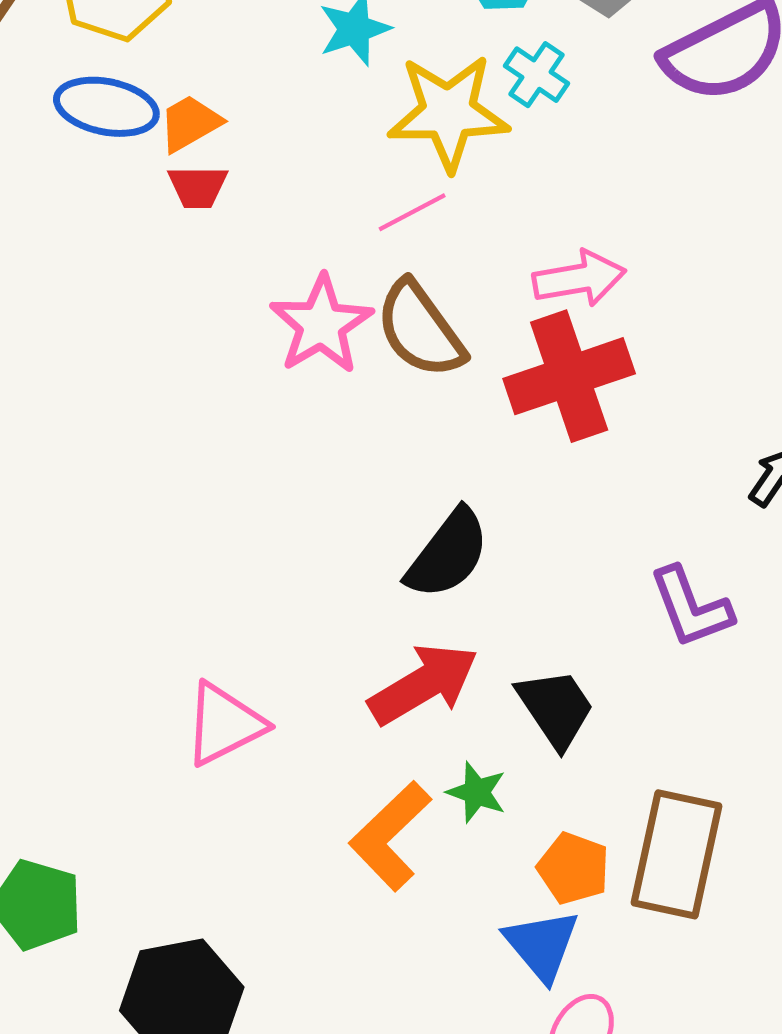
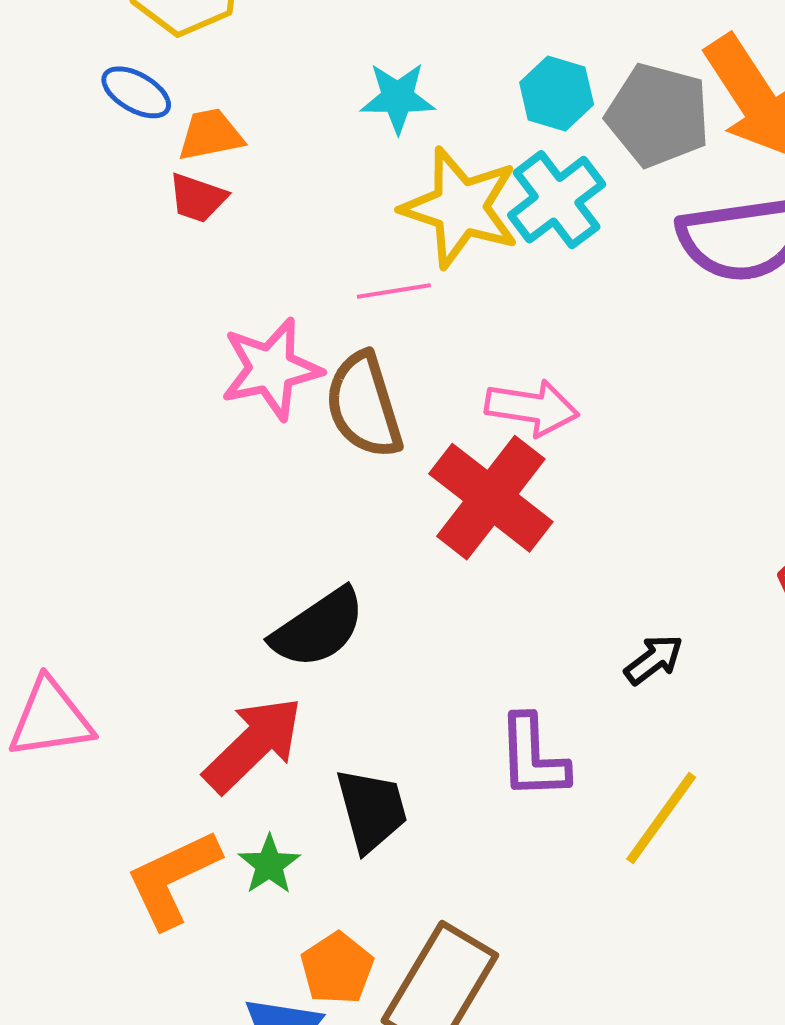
cyan cross: (537, 75) -> (557, 200), size x1.5
blue ellipse: (106, 107) -> (136, 92), size x0.7
red cross: (569, 376) -> (491, 498), turned 38
red arrow: (423, 684) -> (253, 745), turned -32

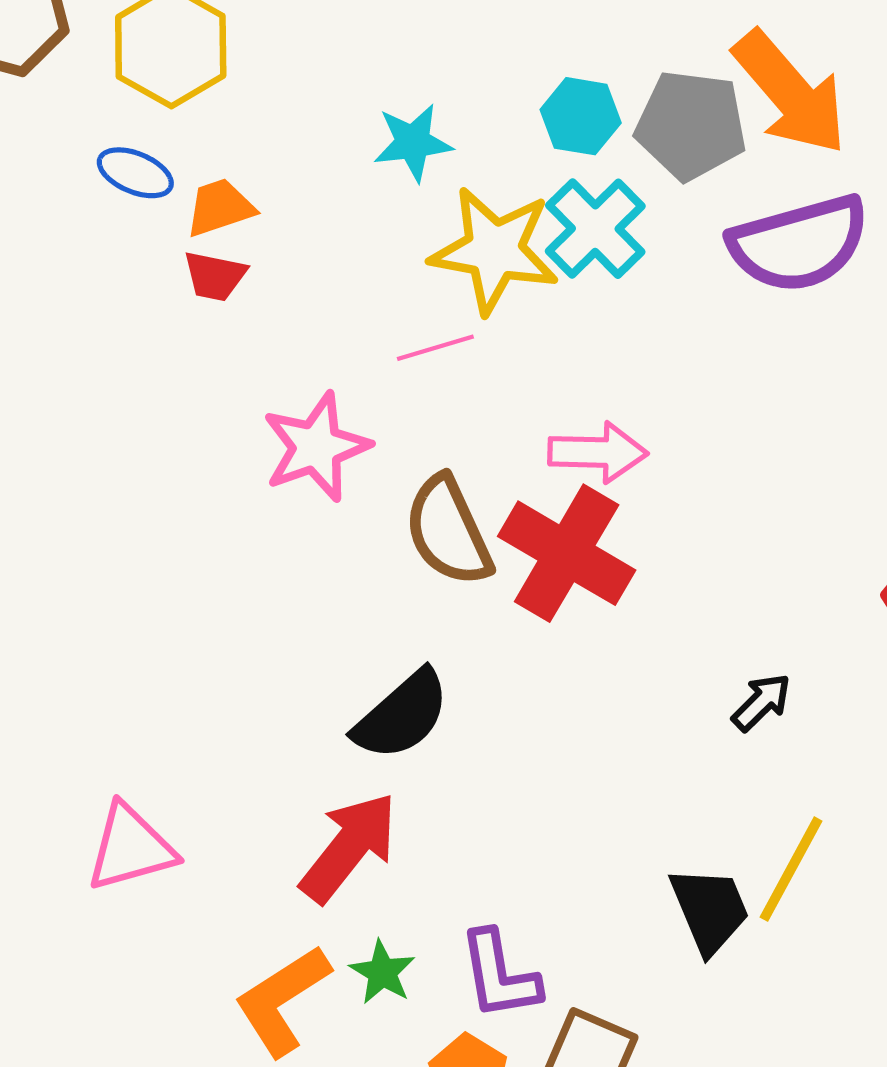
brown semicircle: (364, 405) -> (448, 531), moved
purple L-shape: (533, 757) -> (499, 975), moved
black trapezoid: (372, 810) -> (710, 910), moved

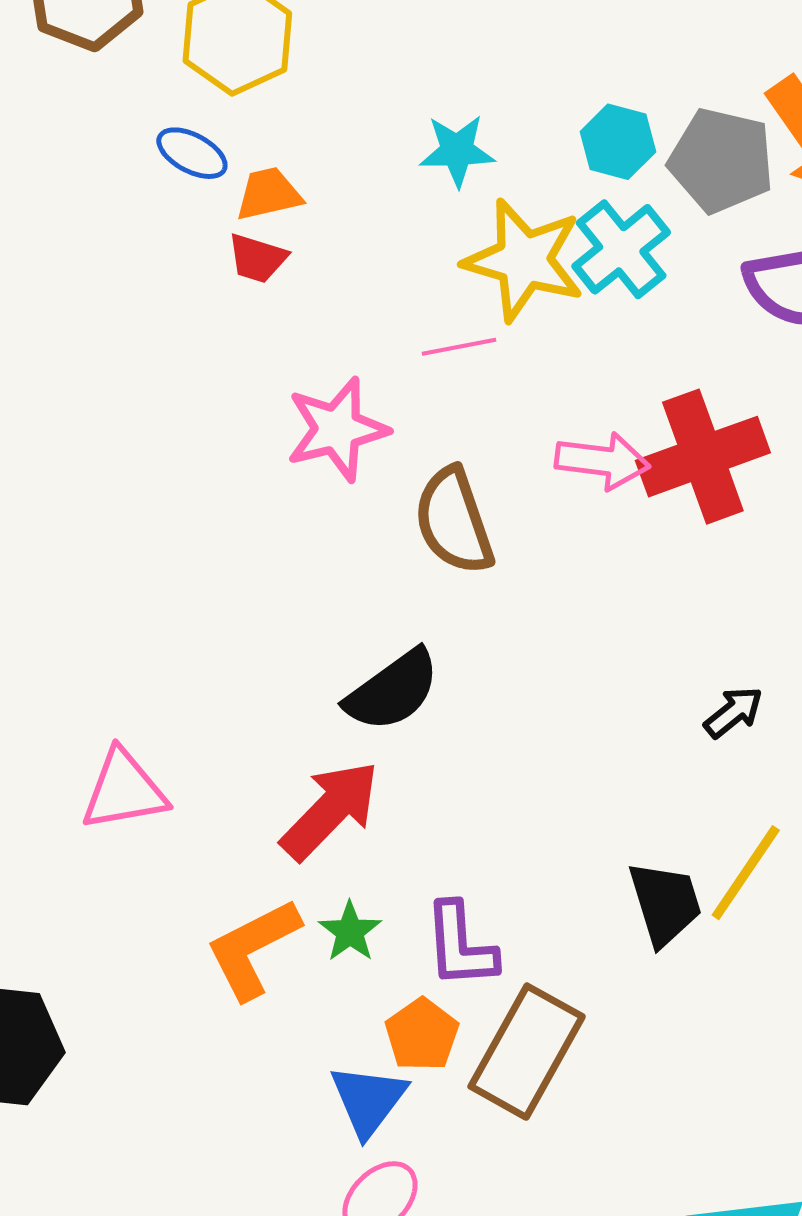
red cross: (567, 553) -> (703, 457), moved, turned 34

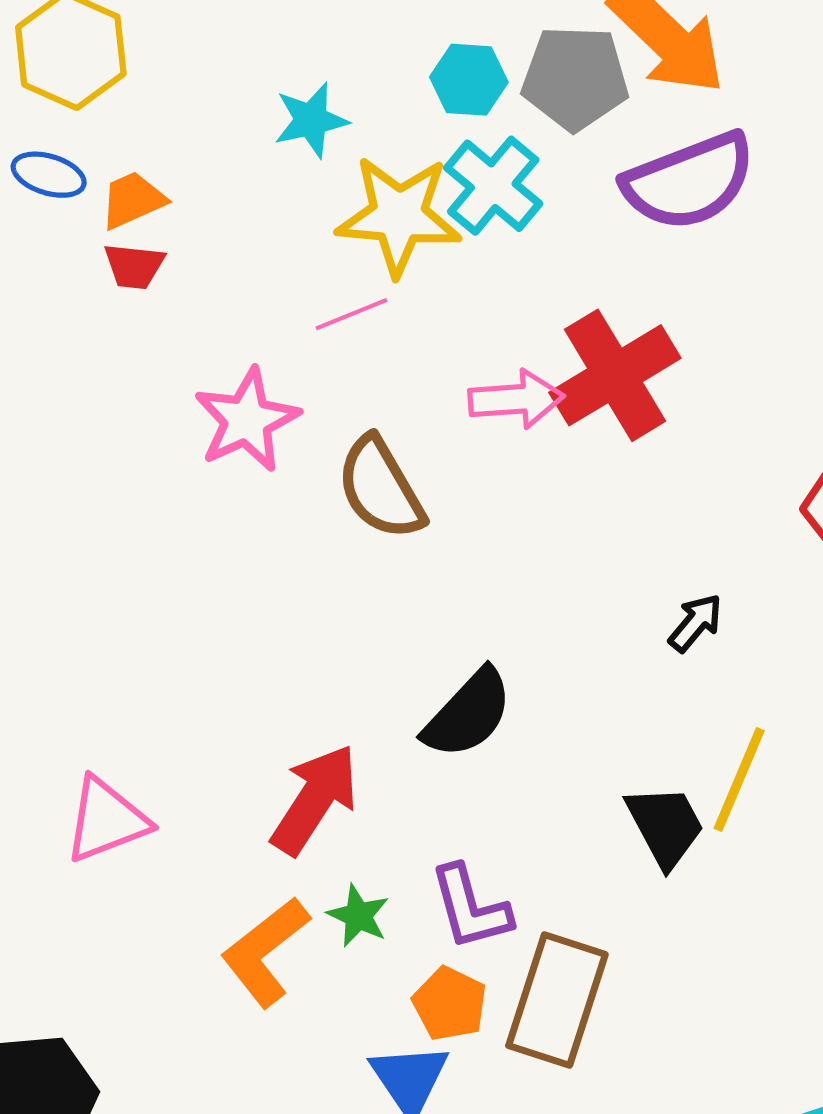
black semicircle: (393, 691) -> (468, 714), moved

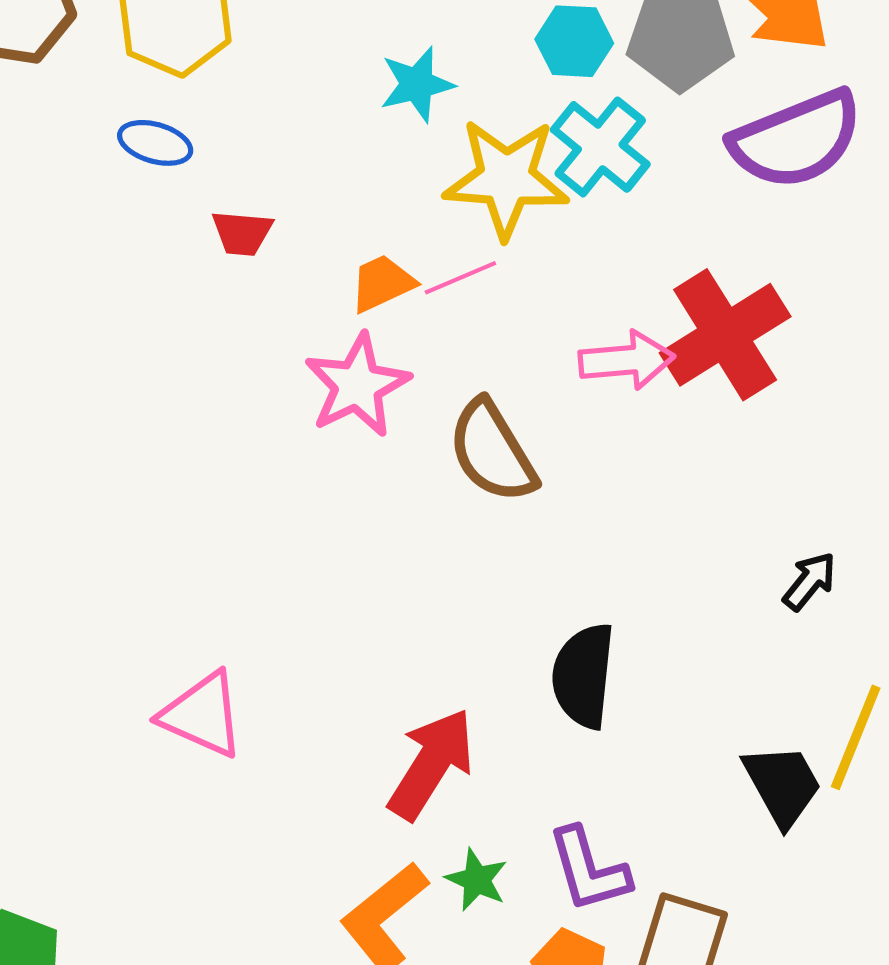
orange trapezoid: (133, 200) -> (382, 283), moved
black semicircle: (468, 714) -> (583, 676), turned 144
pink triangle: (106, 820) -> (202, 715), moved, turned 46

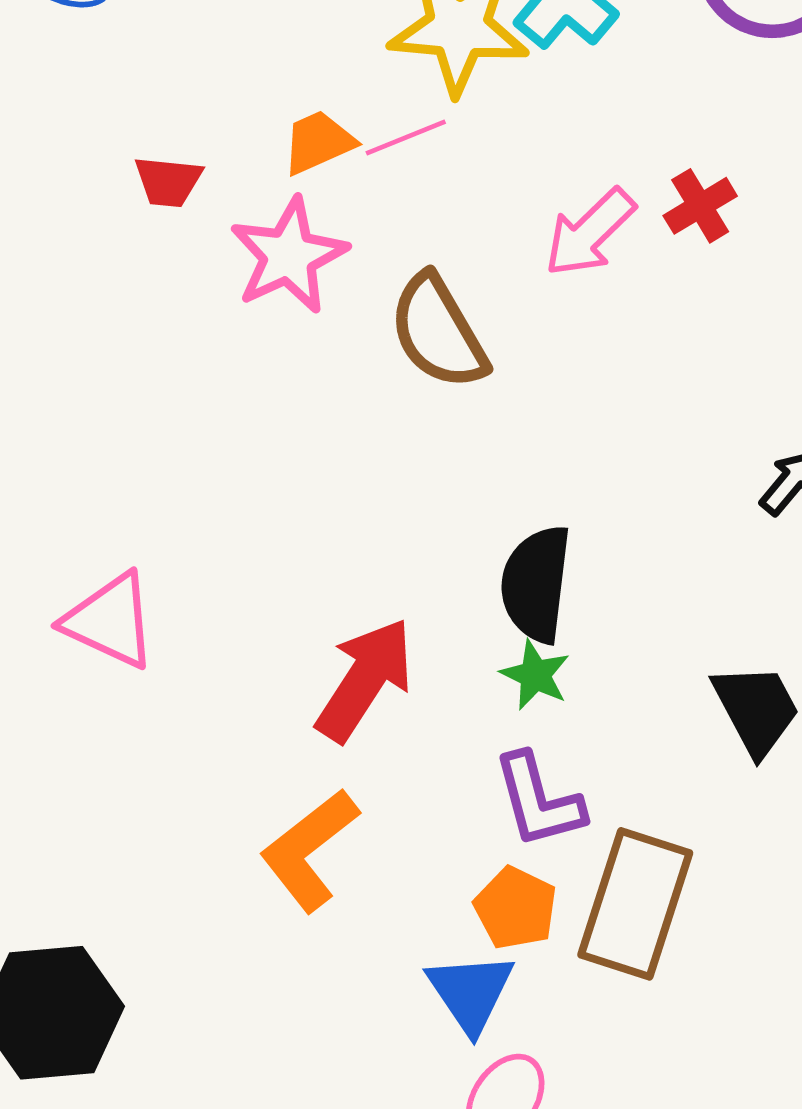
red trapezoid: (242, 233) -> (168, 182), moved
red cross: (725, 335) -> (700, 206), size x0.5
pink arrow: (627, 360) -> (590, 233), turned 140
green star: (477, 880) -> (535, 675), moved

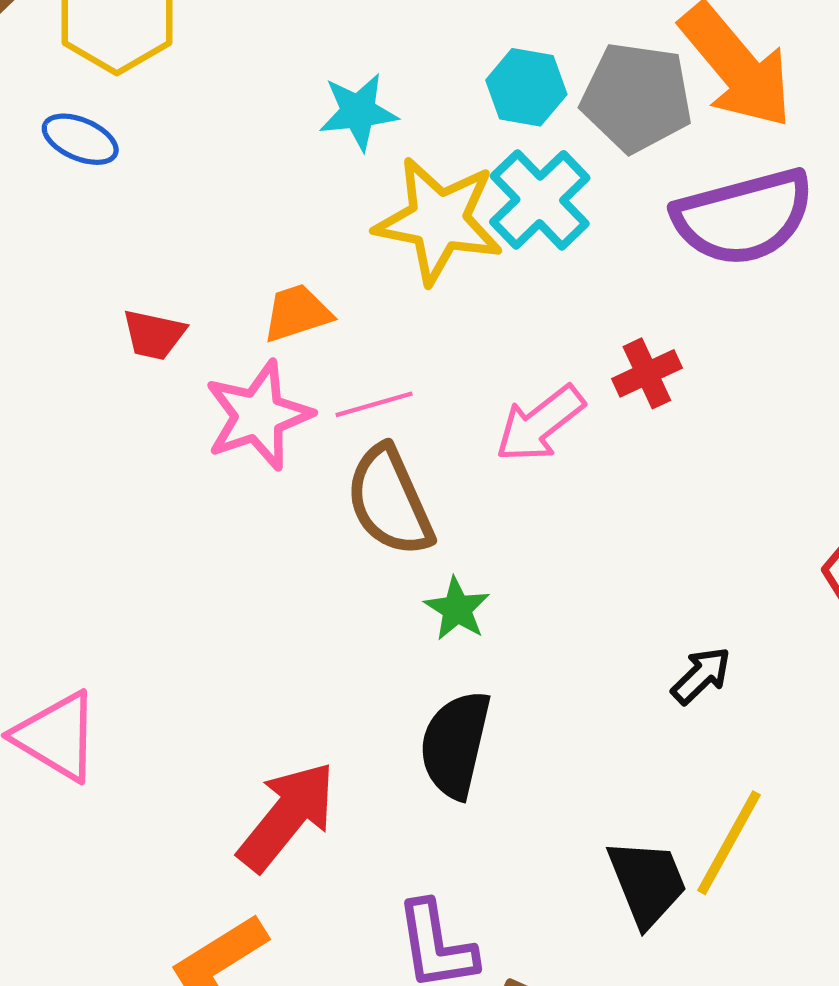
pink line: (406, 138) -> (374, 404), moved
red cross: (700, 206) -> (647, 373), moved
green star: (535, 675) -> (457, 609), moved

